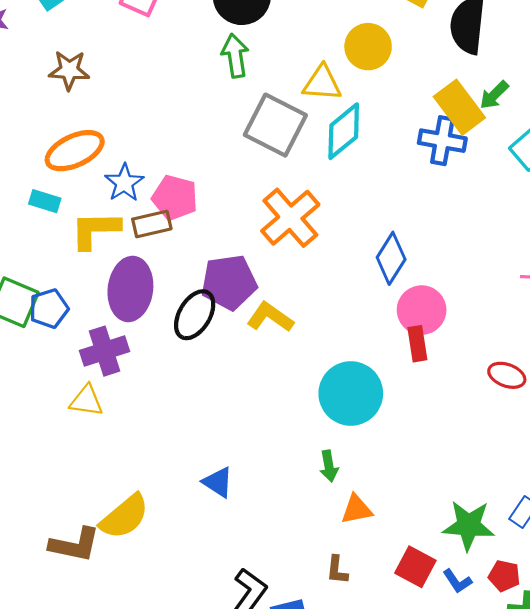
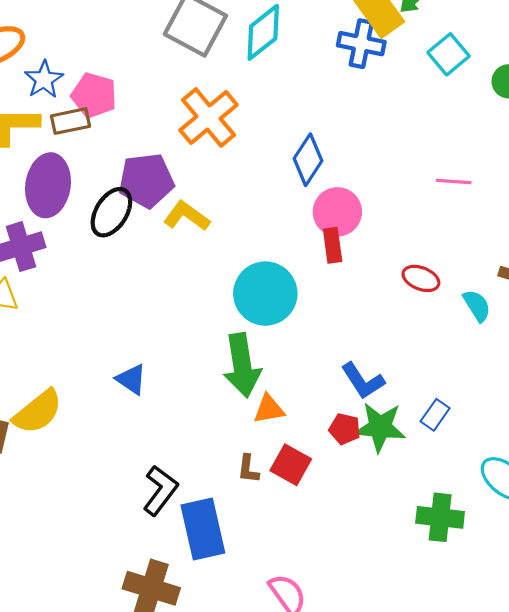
green arrow: (329, 466) -> (242, 365), size x2.0
red square: (415, 567) -> (291, 465), moved
red pentagon: (504, 576) -> (345, 429), moved
blue L-shape: (457, 581) -> (363, 381), moved, size x1.5

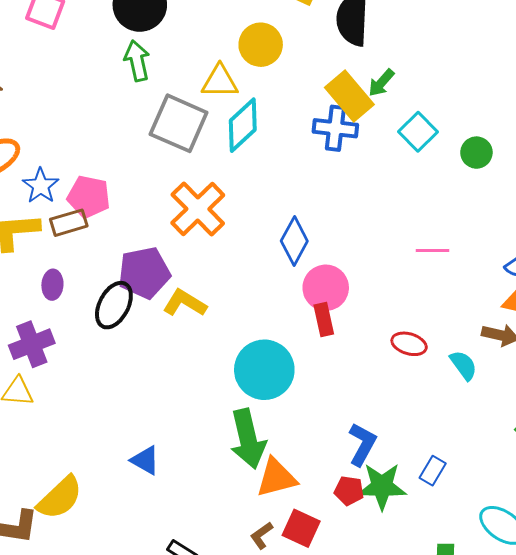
purple ellipse: (48, 185) -> (52, 285), size x0.5
blue L-shape: (363, 381) -> (362, 444), turned -114
orange triangle: (269, 409) -> (276, 478), size x1.4
brown L-shape: (248, 469) -> (261, 535), turned 52

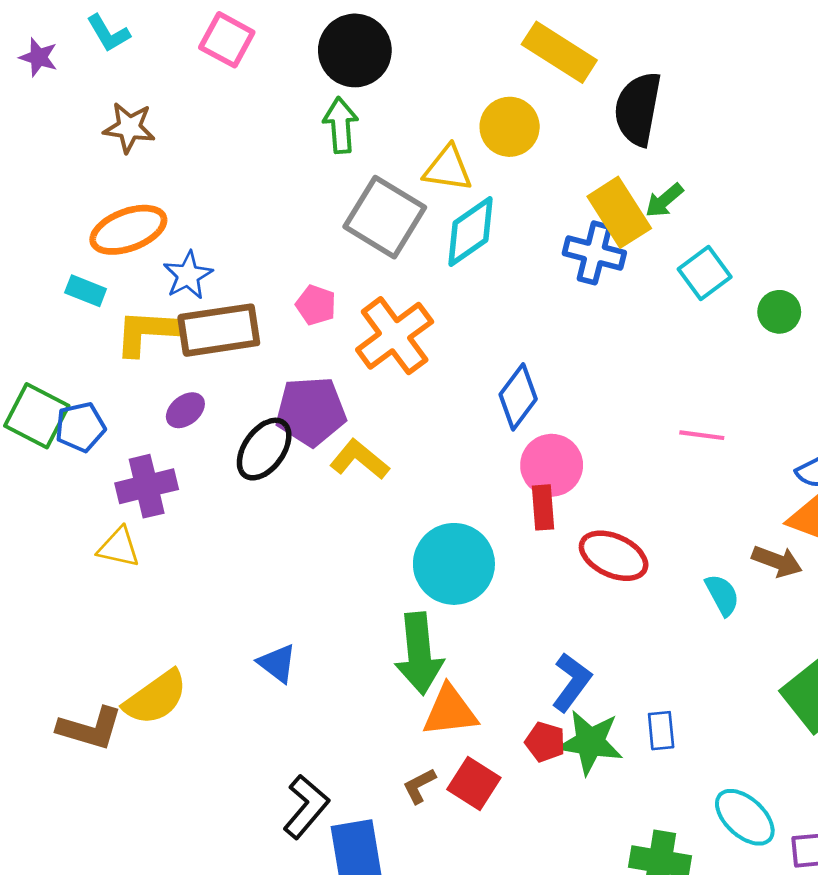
pink pentagon: (89, 197) -> (316, 305), moved, size x0.7
brown rectangle: (69, 223) -> (219, 330), size x1.6
purple ellipse: (52, 285) -> (185, 410), turned 40
red ellipse: (409, 344) -> (614, 556), moved, size x1.4
blue rectangle: (433, 471) -> (661, 731), turned -44

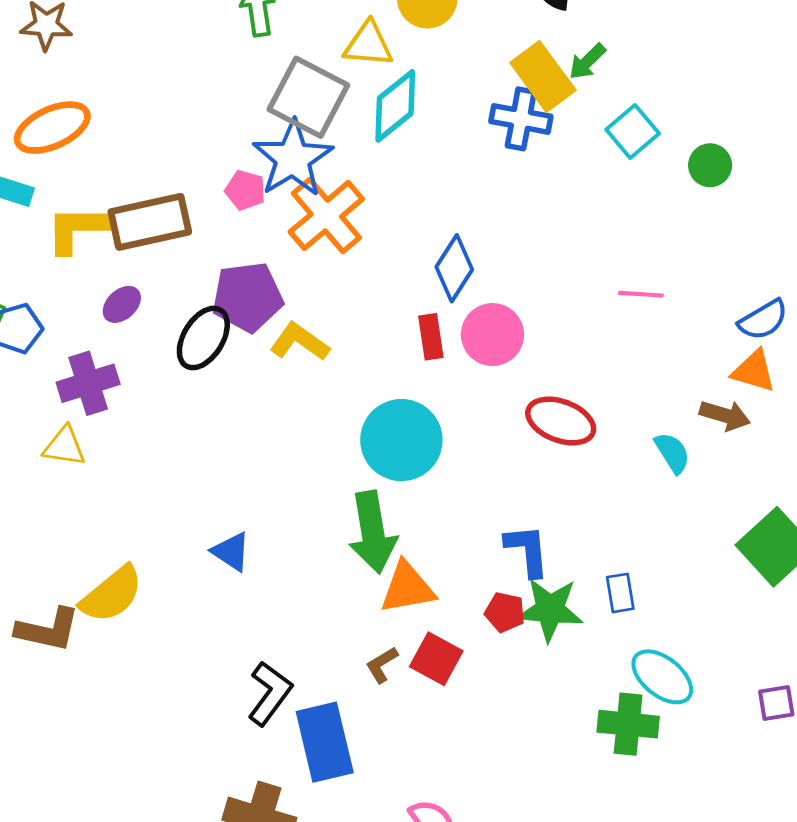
blue star: (188, 275) -> (293, 159), moved, size x1.6
red rectangle: (543, 507) -> (431, 337), moved
blue L-shape: (572, 682) -> (527, 550), turned -38
cyan ellipse: (745, 817) -> (662, 677), moved

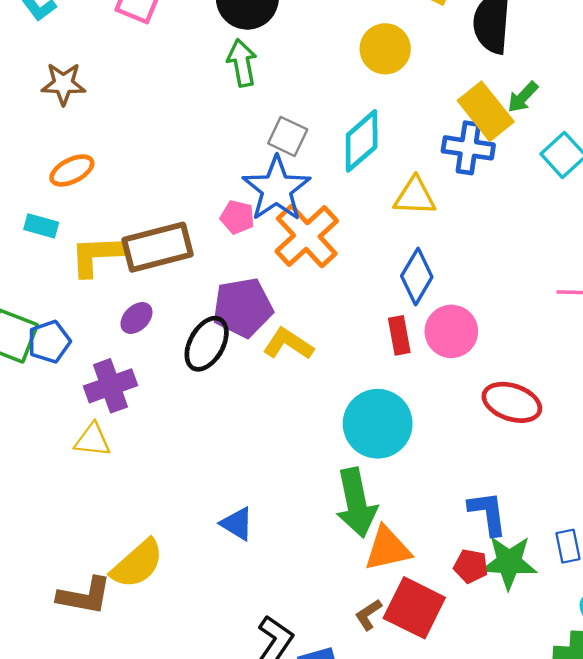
yellow triangle: (368, 44) -> (415, 196), moved
gray square: (308, 97) -> (288, 136), size x0.6
orange ellipse: (52, 128) -> (72, 170), size x0.7
red square: (436, 659) -> (414, 608), size x1.4

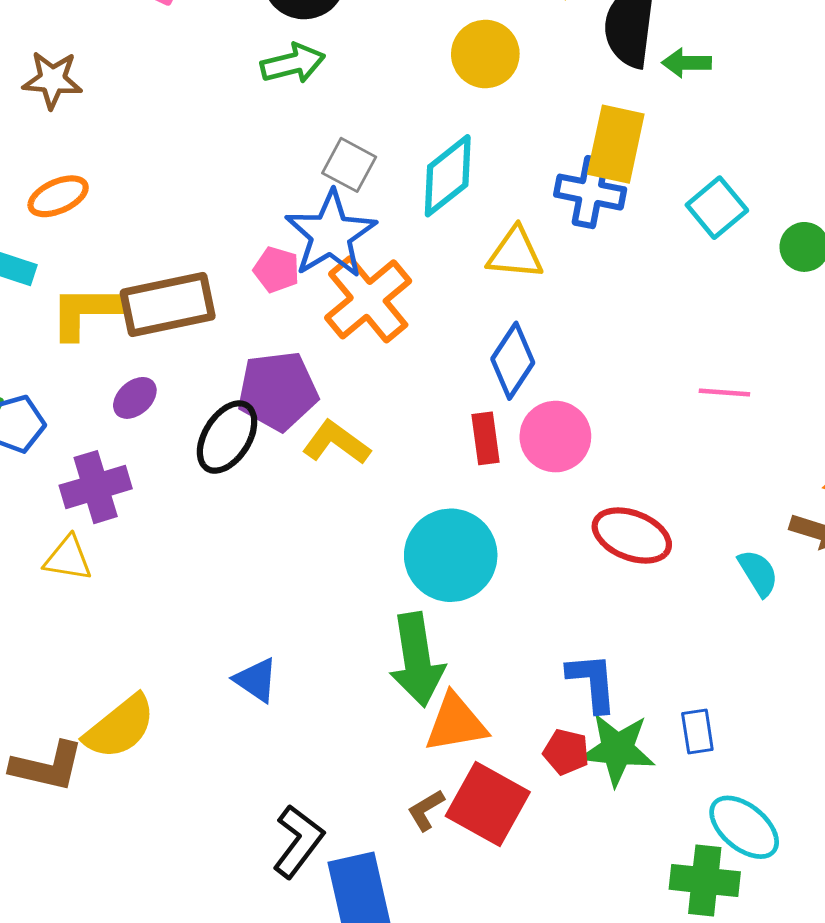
green arrow: (242, 63) -> (293, 63), turned 84
green arrow: (523, 97) -> (687, 63), moved, turned 44
yellow rectangle: (486, 111) -> (616, 144), turned 48

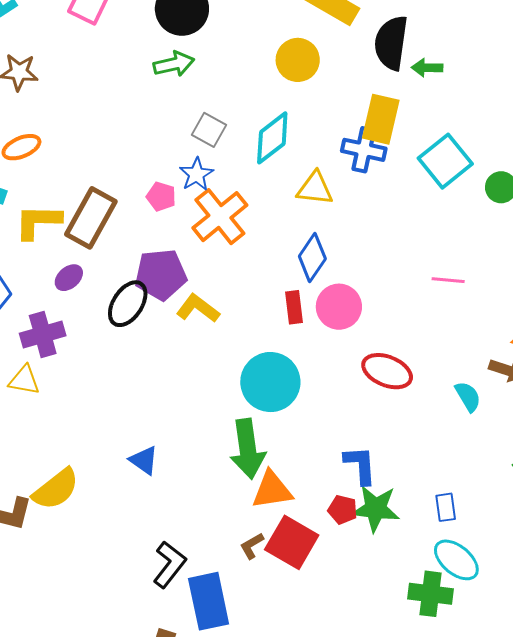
cyan square: (717, 208) -> (445, 161), size x1.4
blue star: (331, 234) -> (196, 174), size x0.6
brown rectangle: (168, 305) -> (91, 218), turned -50
blue rectangle: (697, 731) -> (446, 507), moved

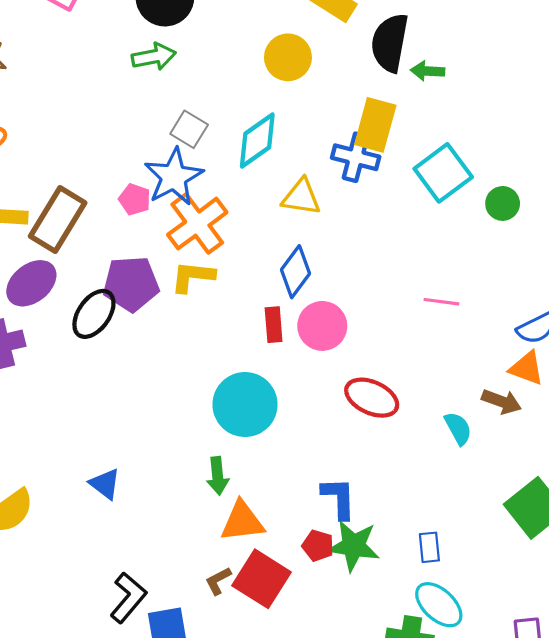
blue star: (196, 174) -> (174, 177), size x1.6
purple ellipse: (69, 278) -> (31, 283), size x1.6
yellow L-shape: (198, 308) -> (193, 277), moved, turned -33
green arrow: (248, 449) -> (218, 476), size x0.6

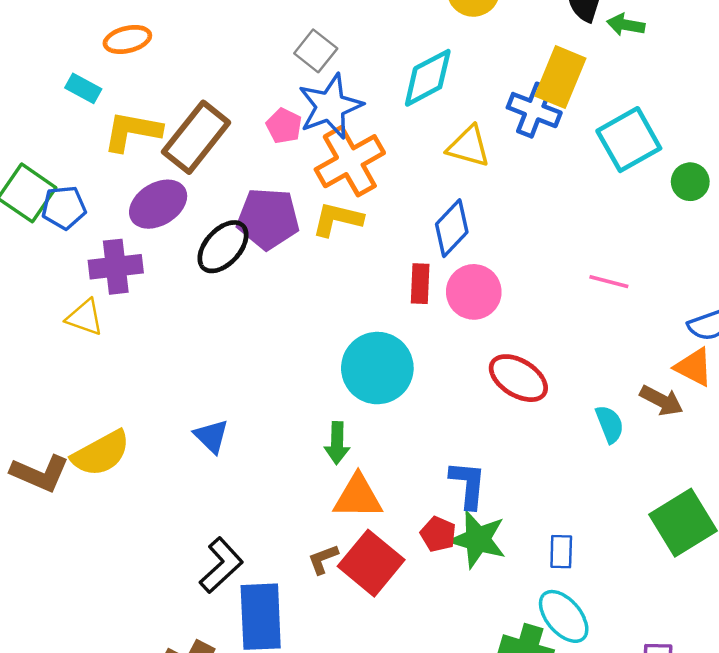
gray square: (189, 129) -> (316, 51), moved

